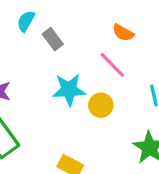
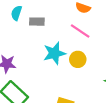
gray rectangle: (53, 39) -> (37, 22), turned -40

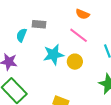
cyan semicircle: (16, 13) -> (22, 35), moved

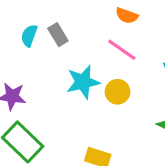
gray rectangle: (39, 24) -> (58, 35), turned 56
cyan semicircle: (22, 35) -> (29, 36), moved

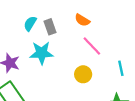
orange semicircle: (127, 16) -> (82, 20), moved
cyan star: (83, 82) -> (42, 53), moved

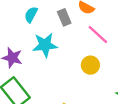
gray rectangle: (50, 27) -> (64, 17), moved

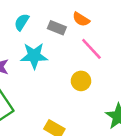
gray rectangle: (64, 17) -> (57, 28), turned -49

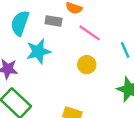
cyan semicircle: (22, 22) -> (20, 23), size x1.5

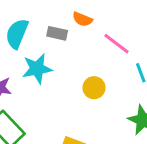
pink line: (90, 33) -> (117, 44), moved

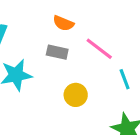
gray rectangle: (57, 33) -> (57, 52), moved

